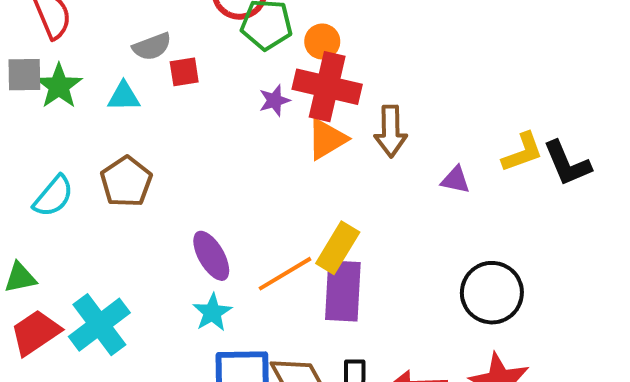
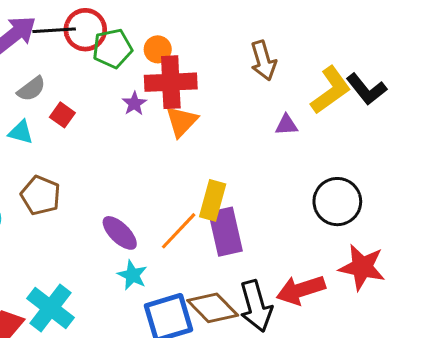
red square: (184, 72) -> (62, 115), moved, turned -30
cyan triangle: (124, 96) -> (21, 132), turned 32
brown arrow: (391, 131) -> (263, 61), moved
yellow L-shape: (522, 152) -> (331, 90), size x1.4

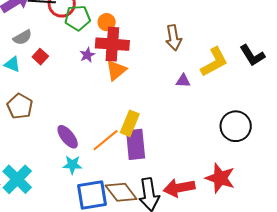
black L-shape: (366, 89) -> (252, 55), moved
black circle: (337, 202) -> (236, 126), moved
cyan star: (132, 275) -> (72, 165), turned -30

